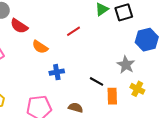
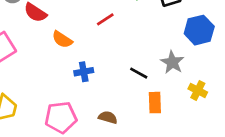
black line: (97, 81) -> (139, 73), moved
yellow cross: (137, 89) -> (198, 91), moved

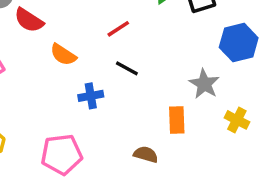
black line: (139, 73) -> (127, 68), moved
orange rectangle: (155, 103) -> (177, 120), moved
brown semicircle: (108, 117) -> (146, 154), moved

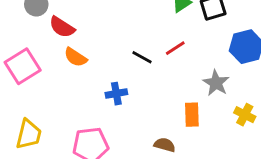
red line: (118, 29) -> (175, 48), moved
orange semicircle: (63, 55) -> (76, 57), moved
black line: (127, 68) -> (142, 57), moved

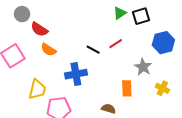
blue cross: (116, 94) -> (76, 74), size x1.5
yellow trapezoid: (29, 134) -> (37, 89), moved

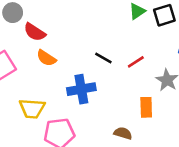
red line: (116, 44) -> (136, 62), moved
yellow trapezoid: (37, 89) -> (32, 109), turned 80

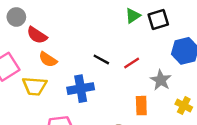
yellow trapezoid: (32, 109) -> (35, 86), moved

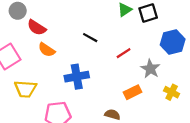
black line: (101, 59) -> (90, 38), moved
yellow trapezoid: (35, 86) -> (25, 89), moved
orange rectangle: (141, 106) -> (133, 92), turned 66

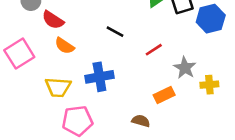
blue hexagon: (173, 42) -> (211, 19), moved
yellow trapezoid: (25, 89) -> (58, 87), moved
yellow cross: (172, 92) -> (209, 85), moved, turned -32

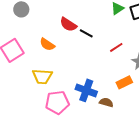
red semicircle: (53, 20) -> (68, 24), moved
blue cross: (99, 77) -> (86, 90), moved, turned 30

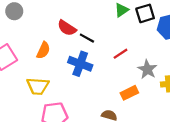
orange semicircle: (47, 44) -> (43, 50), turned -98
blue cross: (86, 90) -> (80, 64), moved

